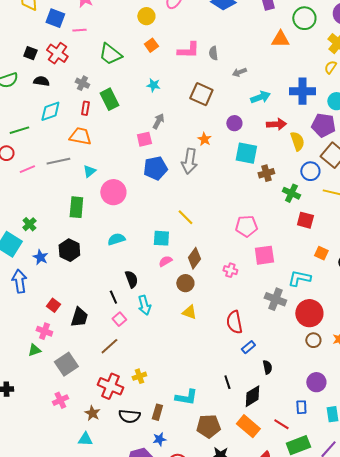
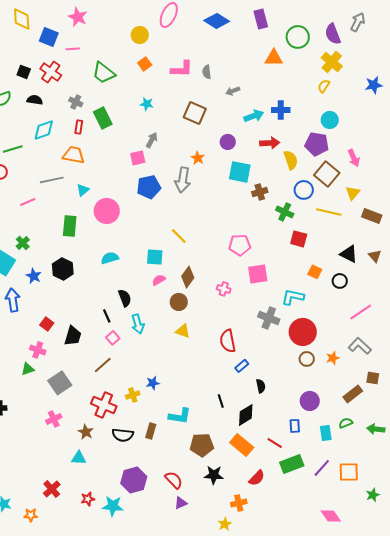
blue cross: (302, 91) -> (281, 110), moved, size x0.7
pink line: (27, 169) -> (28, 202), moved
blue star: (159, 439) -> (153, 383), moved

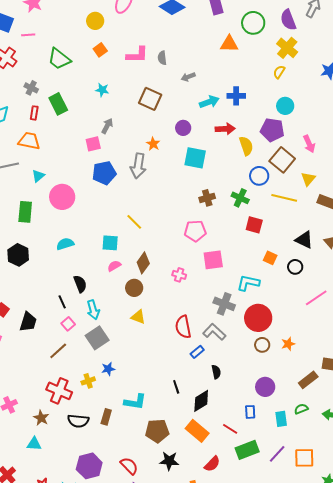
brown cross: (260, 192) -> (207, 198), moved
gray L-shape: (360, 346) -> (214, 332), moved
gray square: (60, 383) -> (97, 338), moved

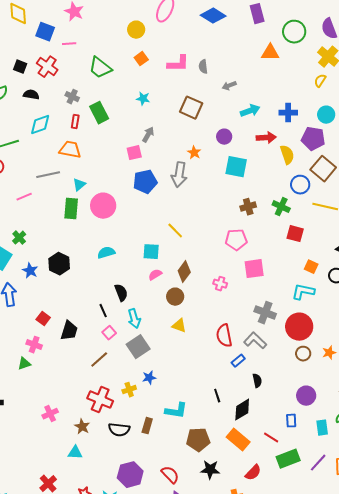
blue cross: (236, 96) -> (288, 113), moved
green rectangle: (25, 212) -> (71, 209), moved
cyan L-shape: (248, 283) -> (303, 292), moved

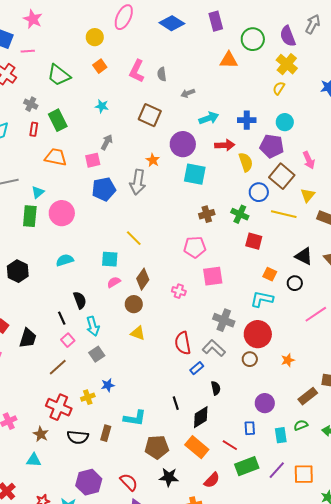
pink L-shape: (178, 64) -> (137, 71), turned 115
purple circle: (224, 137) -> (183, 144), size x1.6
orange trapezoid: (70, 150) -> (56, 157), moved
gray square: (138, 347) -> (97, 354), size x0.7
brown circle: (303, 354) -> (250, 359), moved

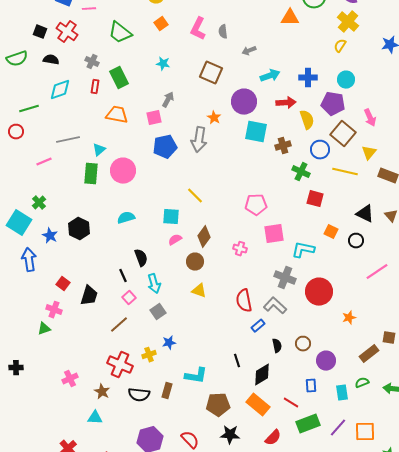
brown cross: (207, 214) -> (283, 146), moved
cyan L-shape: (262, 299) -> (303, 250), moved
brown circle: (250, 359) -> (303, 344), moved

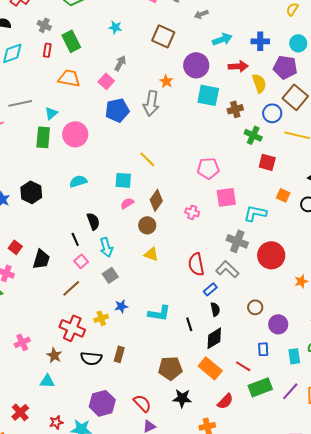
pink square: (154, 118) -> (106, 81), turned -35
black semicircle: (277, 346) -> (215, 309), moved
cyan L-shape: (196, 376) -> (159, 313), moved

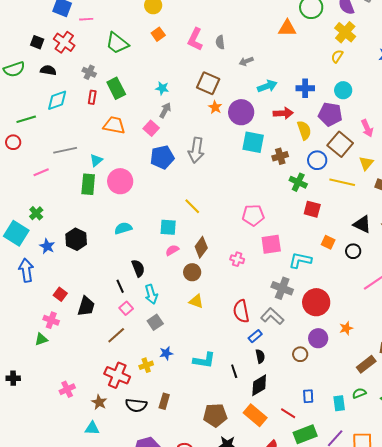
cyan star: (115, 27) -> (162, 88), moved
orange star: (166, 81) -> (215, 107), moved
purple circle: (278, 324) -> (318, 338), moved

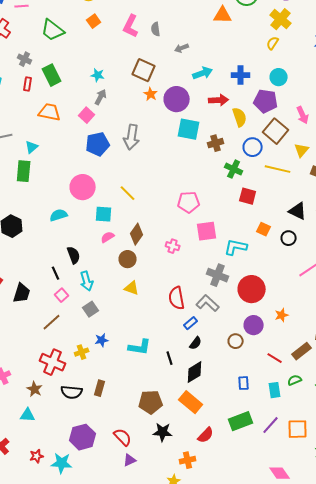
pink circle: (120, 181) -> (83, 187), moved
black semicircle: (260, 356) -> (196, 343), turned 48
red line: (288, 413) -> (275, 358), moved

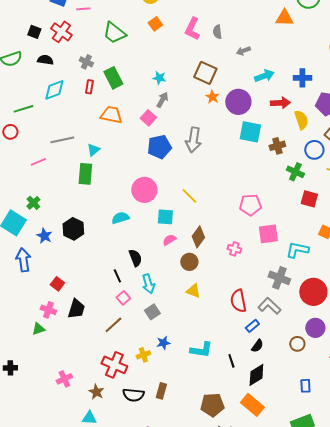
black trapezoid: (22, 293) -> (76, 309), moved

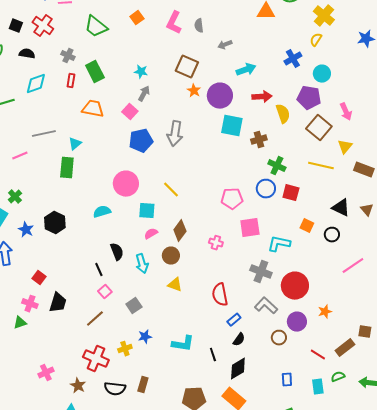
blue cross: (302, 78) -> (293, 59), moved, turned -30
blue circle: (314, 150) -> (266, 189), moved
cyan arrow: (148, 284) -> (142, 264), moved
gray L-shape: (269, 306) -> (266, 306), moved

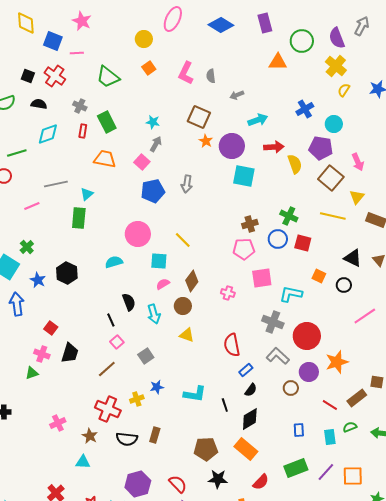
yellow semicircle: (316, 40) -> (344, 90), moved
gray arrow: (175, 134) -> (187, 184), size x0.7
brown cross: (259, 140) -> (250, 224), moved
orange star: (325, 312) -> (337, 362), size x1.6

